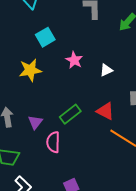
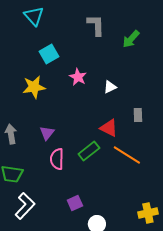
green rectangle: (70, 114) -> (89, 151), moved
purple triangle: (35, 122) -> (47, 133), moved

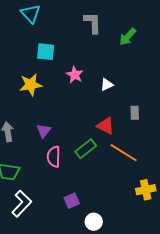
cyan square: (49, 54) -> (46, 52), turned 36
yellow cross: (148, 213) -> (146, 190), moved

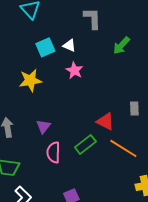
green arrow: (128, 37) -> (121, 45), moved
cyan square: (46, 52) -> (45, 47), turned -30
white triangle: (107, 85) -> (69, 45), moved, turned 48

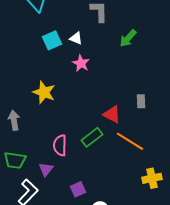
yellow star: (30, 80) -> (44, 92), moved, turned 30
purple triangle: (43, 126) -> (46, 169), moved

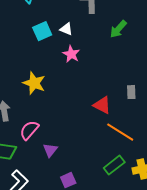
green rectangle: (92, 137) -> (114, 165), moved
pink semicircle: (60, 145) -> (29, 130), moved, turned 40
purple triangle: (46, 169) -> (50, 150), moved

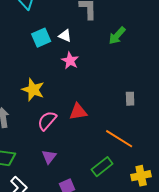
red triangle: (102, 105) -> (78, 112), moved, turned -36
pink semicircle: (29, 130) -> (47, 121), moved
green rectangle: (114, 165) -> (102, 167), moved

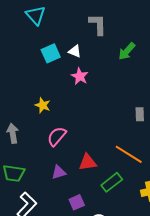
yellow star: (33, 90) -> (43, 105), size x0.7
red triangle: (78, 112) -> (88, 162), moved
purple triangle: (49, 157) -> (59, 172), turned 35

